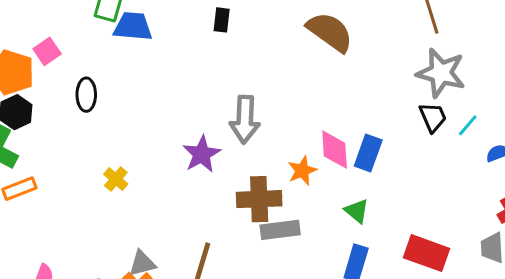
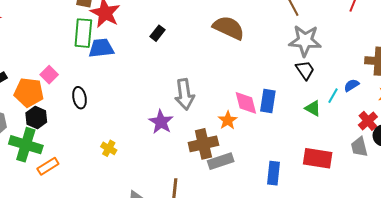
black rectangle: (222, 20) -> (157, 33), turned 42
cyan line: (468, 125) -> (333, 96), moved
green triangle: (357, 211) -> (313, 108), moved

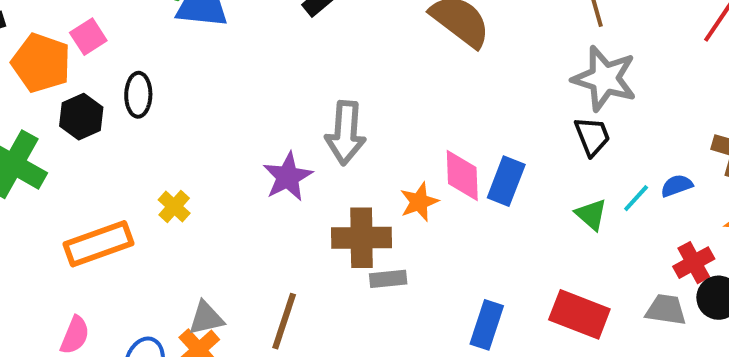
black hexagon: (36, 117) -> (81, 117), moved
gray trapezoid: (359, 147) -> (666, 310), turned 100
gray rectangle: (221, 161) -> (388, 279), size x0.7
orange rectangle: (48, 166) -> (98, 244), moved, size x1.5

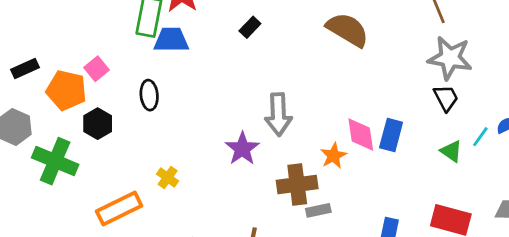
black ellipse: (138, 95) -> (149, 95), moved

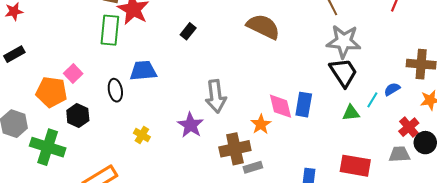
blue trapezoid: (171, 40) -> (143, 71), moved
black rectangle: (25, 69) -> (14, 54), moved
black trapezoid: (446, 98) -> (343, 72), size x1.4
green triangle: (451, 151) -> (351, 113), turned -36
yellow cross: (168, 178) -> (142, 135), moved

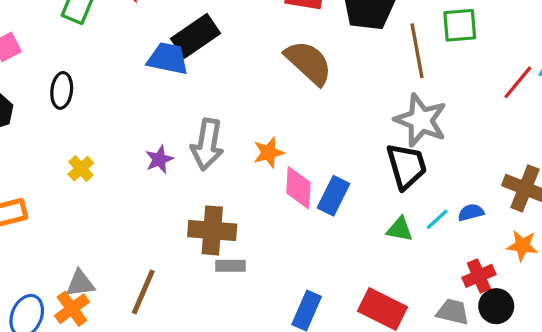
black rectangle: (188, 31) -> (195, 36), size x1.8
blue trapezoid: (143, 71) -> (168, 59), moved
orange star: (261, 124) -> (269, 153), moved
purple star: (190, 125) -> (159, 159), moved, size x0.7

